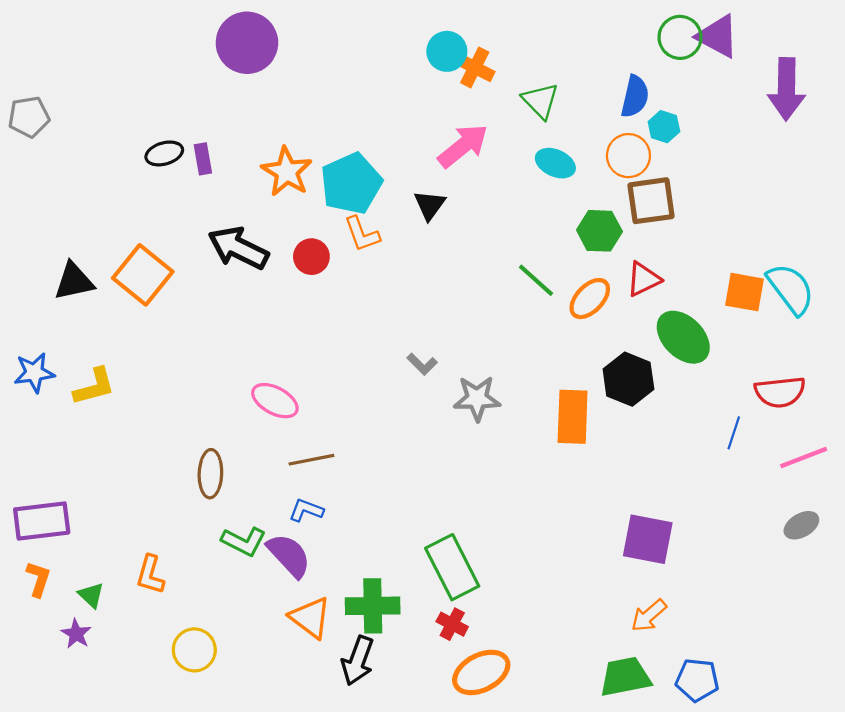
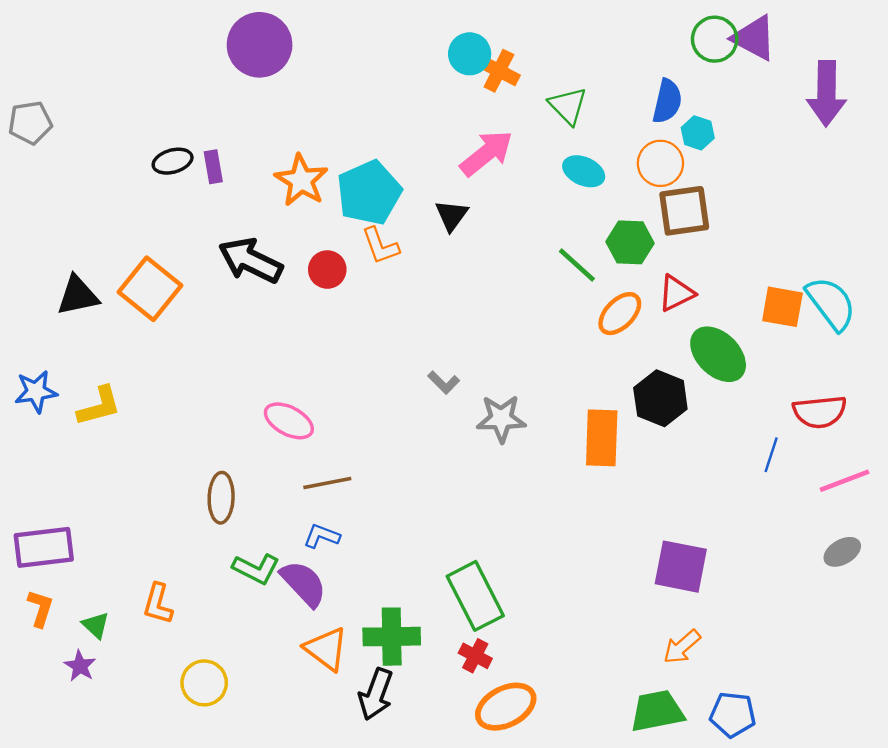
green line: (536, 280) -> (577, 265), moved

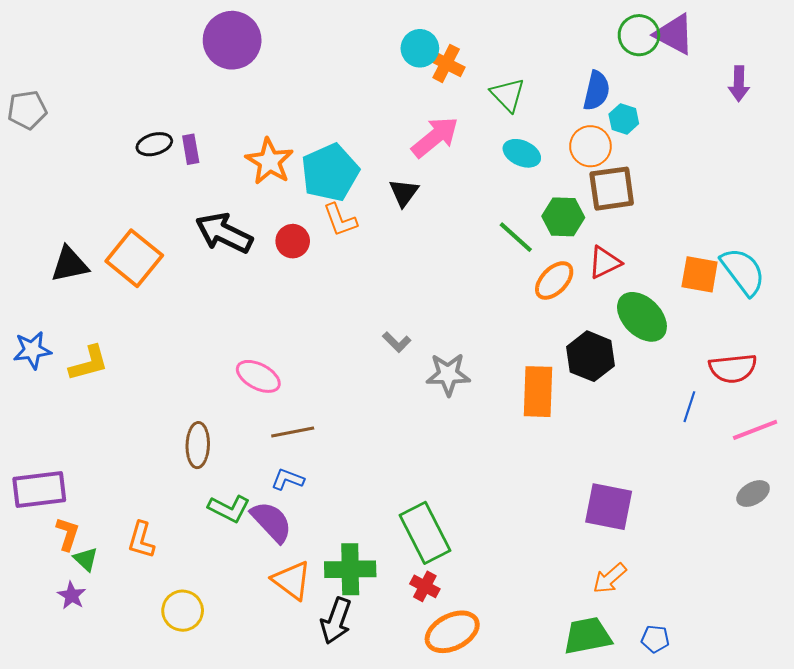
purple arrow: (826, 93) -> (739, 84), size x0.6
orange L-shape: (40, 608) -> (68, 534), moved
blue pentagon: (733, 715) -> (655, 639), size x0.7

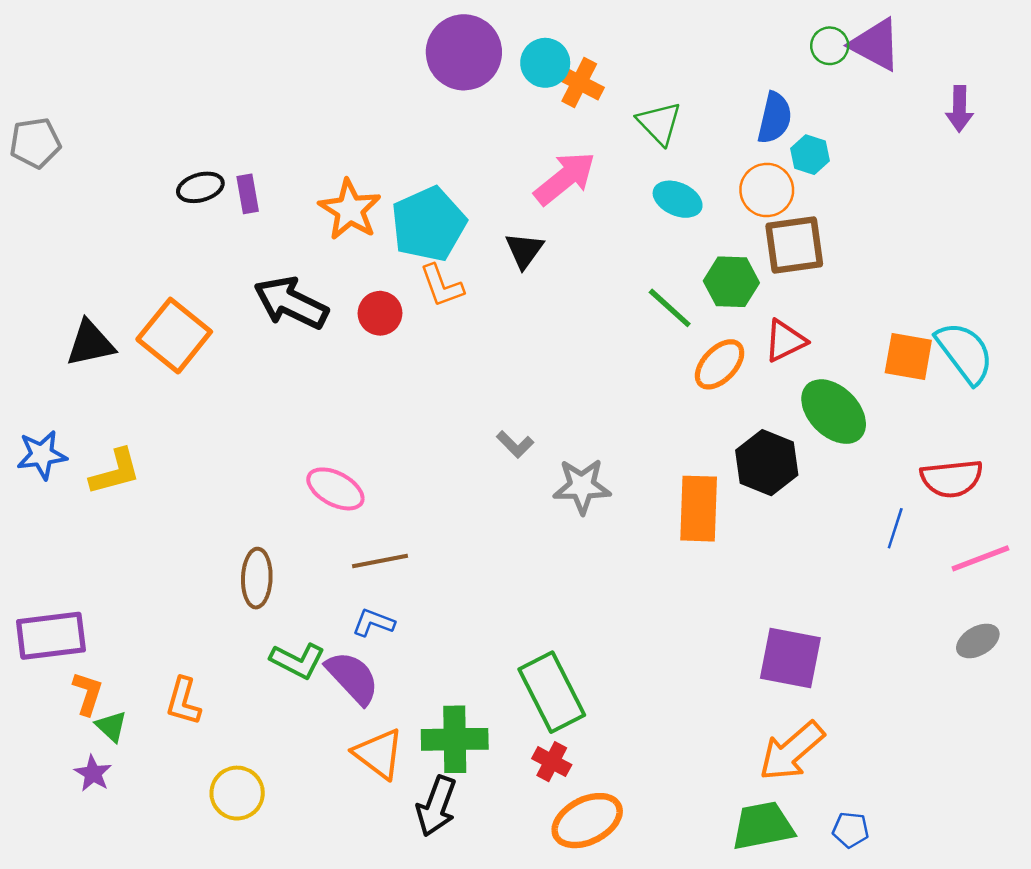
green circle: (639, 35) -> (830, 46), size x0.7
purple circle: (232, 40) -> (464, 52), moved
orange arrow: (610, 578) -> (792, 751), size x1.5

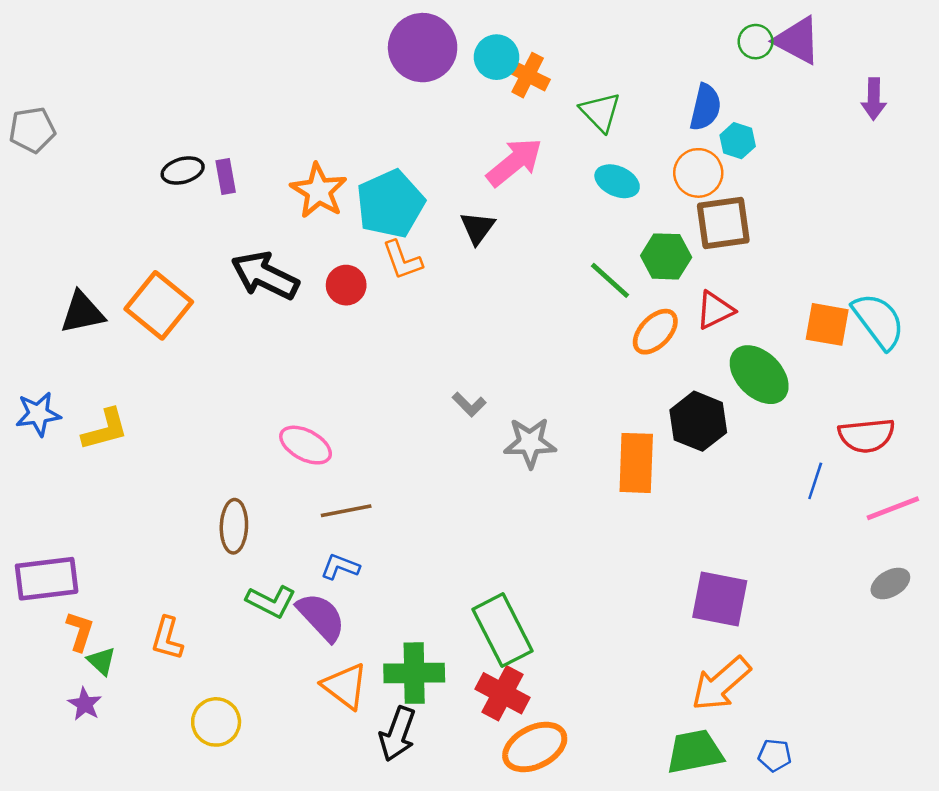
red cross: (552, 762) -> (503, 693), size x1.5

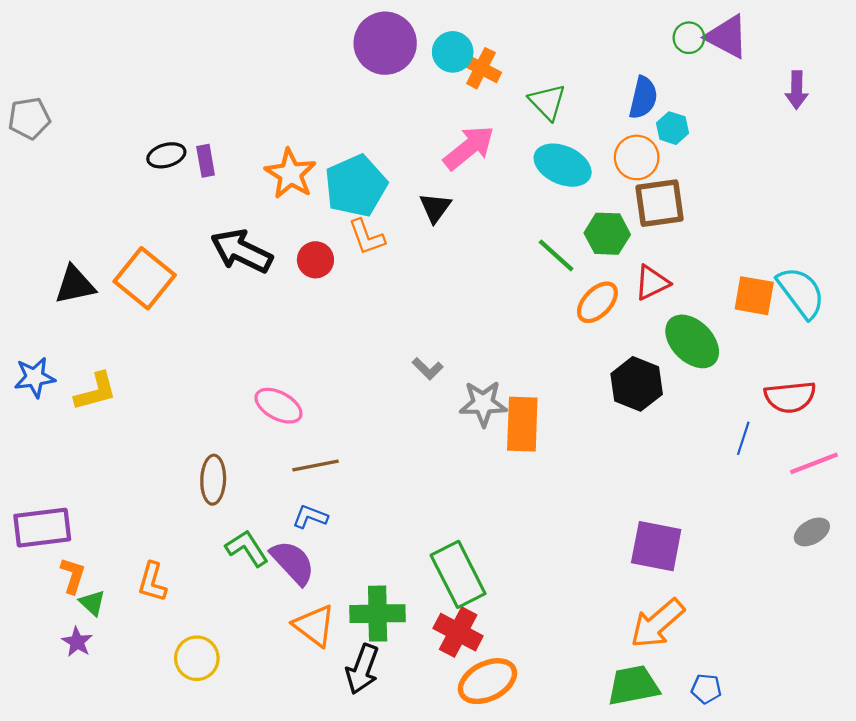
cyan ellipse: (617, 181) -> (563, 165), size x1.4
orange rectangle: (636, 463) -> (522, 424), moved
green L-shape: (271, 601) -> (247, 548), turned -150

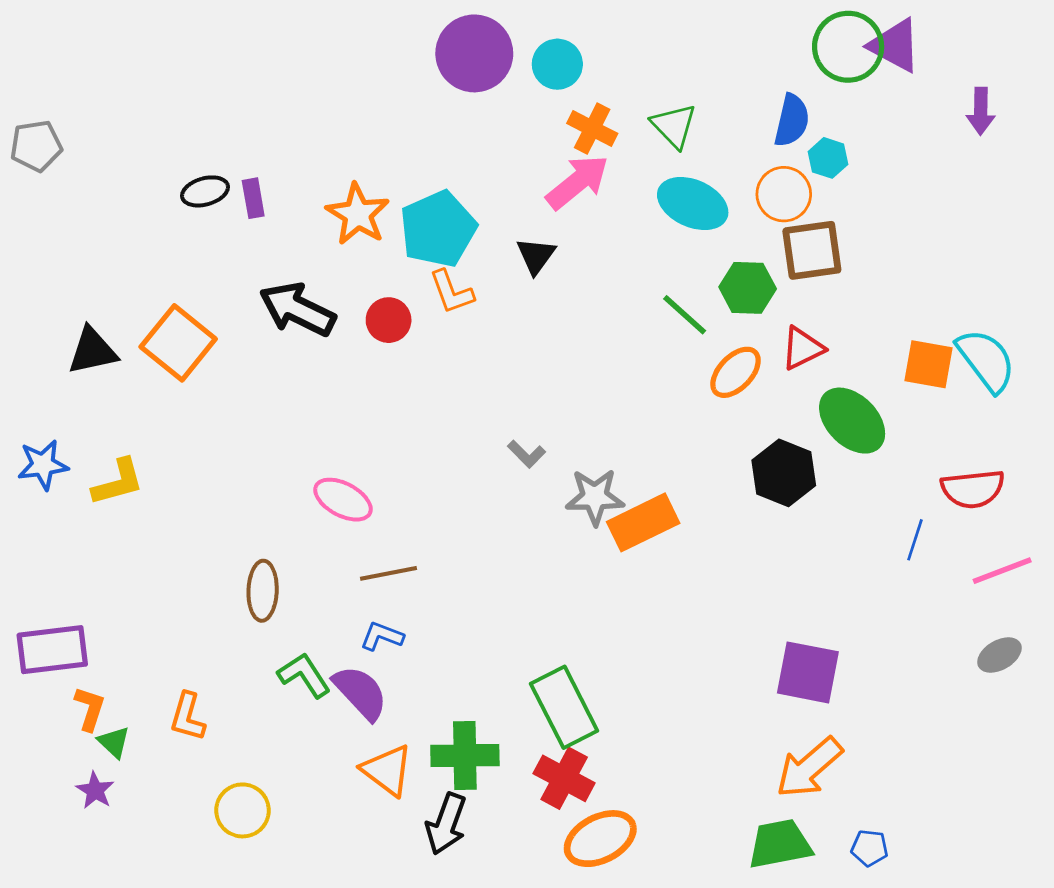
green circle: (689, 38) -> (848, 47), size x1.8
orange cross: (481, 68) -> (592, 128), moved
orange rectangle: (522, 424) -> (643, 522), turned 62

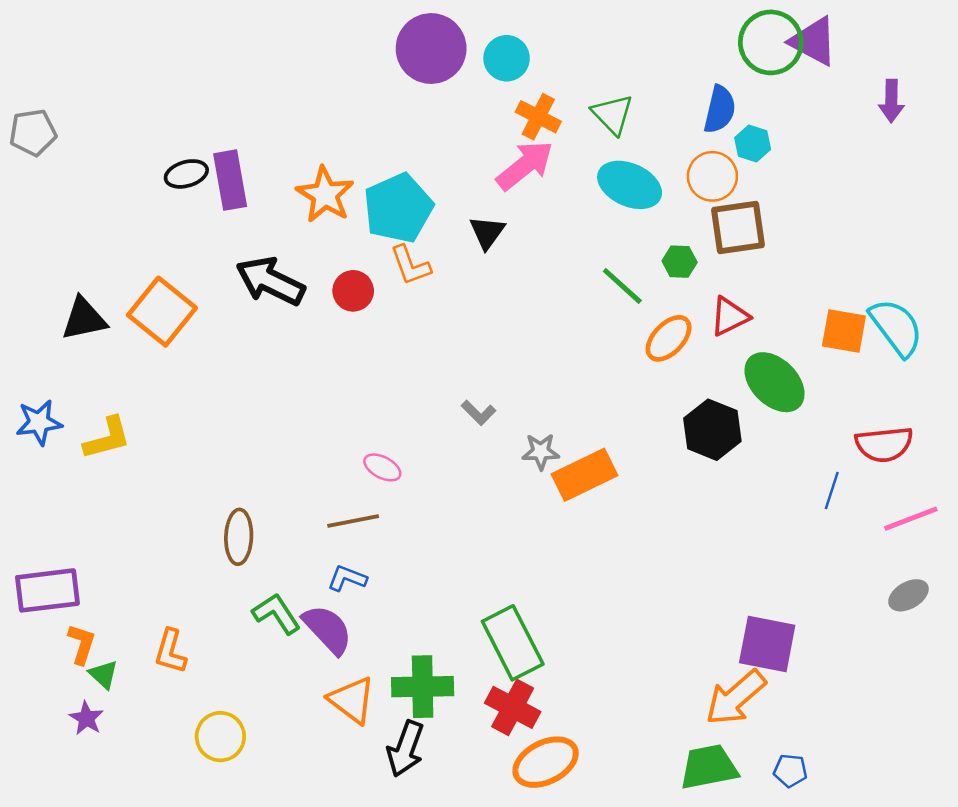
purple rectangle: (253, 198) -> (230, 180), size x1.6
green hexagon: (748, 288) -> (680, 262), size x0.7
gray star: (595, 497) -> (541, 452), size x0.7
pink ellipse: (343, 500) -> (382, 467), moved, size x0.7
purple square: (808, 672) -> (767, 644), moved

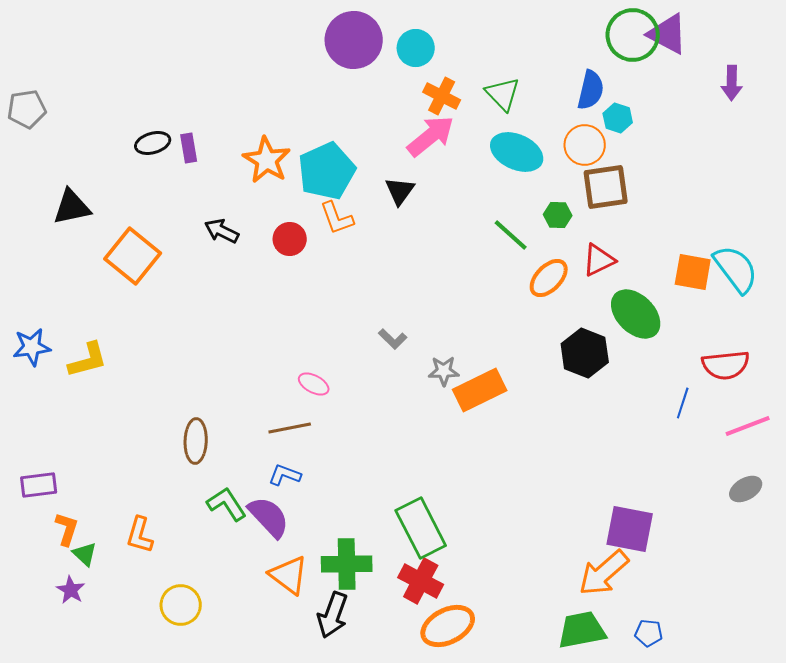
purple rectangle: (230, 180) -> (189, 148), size x0.6
black arrow: (270, 281) -> (222, 231), size x0.6
black triangle: (84, 319) -> (72, 207), moved
purple rectangle: (47, 590) -> (39, 485), size x0.7

